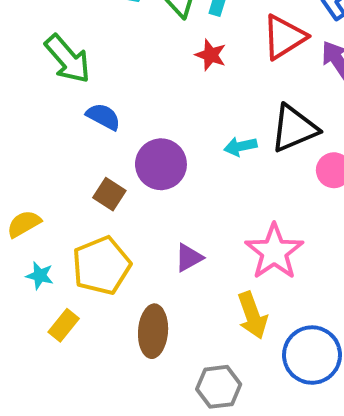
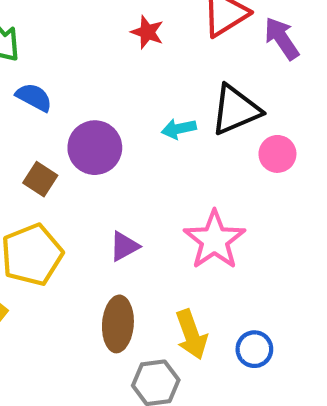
yellow arrow: (252, 315) -> (191, 334), moved
brown ellipse: (153, 331) -> (118, 324), moved
blue circle: (312, 355) -> (254, 349), size x0.6

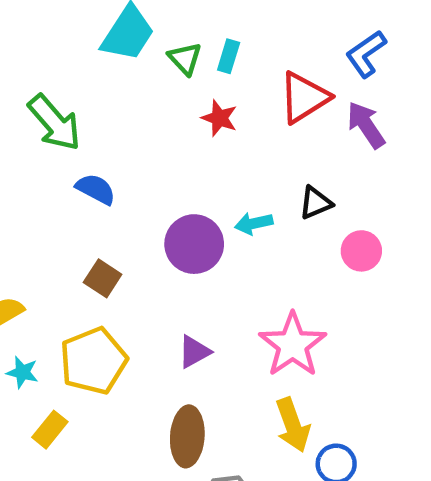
black triangle: (235, 110) -> (316, 203), size x0.6
purple circle: (95, 148) -> (194, 244), moved
yellow arrow: (191, 334) -> (293, 425), moved

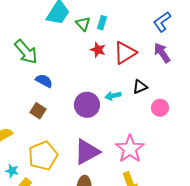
red triangle: (304, 97) -> (125, 53), moved
brown square: (103, 278) -> (38, 111), moved
purple triangle: (194, 352) -> (87, 152), size x1.8
cyan star: (22, 372) -> (12, 171), moved

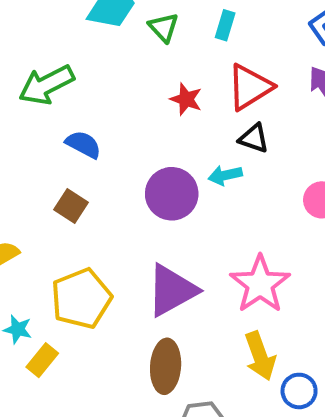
cyan rectangle: (102, 23) -> (225, 25), moved
red star: (98, 50) -> (186, 99), moved
green arrow: (26, 52) -> (46, 85), turned 104
black triangle: (140, 87) -> (254, 138), moved, turned 42

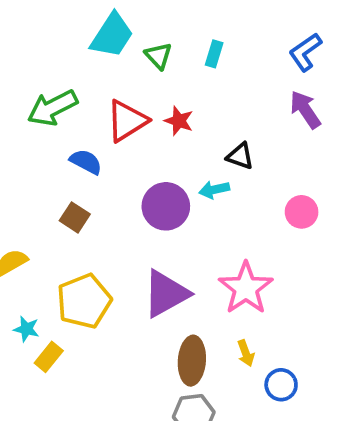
red triangle: (250, 87) -> (127, 121), moved
yellow arrow: (260, 356) -> (246, 353), size x0.6
brown ellipse: (166, 366) -> (192, 361), moved

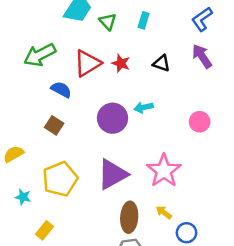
black triangle: (240, 156) -> (161, 63), moved
yellow arrow: (246, 353) -> (164, 212), turned 147
yellow rectangle: (49, 357) -> (44, 230), moved

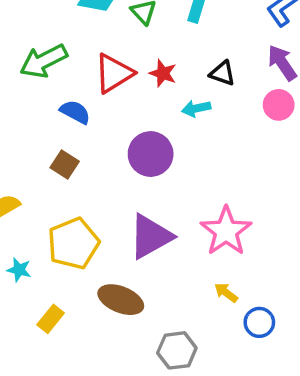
cyan arrow: (144, 107) -> (196, 108), moved
pink circle: (200, 122) -> (279, 105), moved
brown ellipse: (129, 217) -> (121, 300), moved, turned -72

